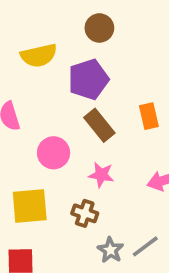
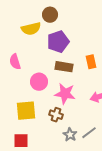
brown circle: (99, 28) -> (50, 15), moved
brown rectangle: (99, 125) -> (64, 67), turned -42
pink star: (101, 175) -> (65, 94), size x1.5

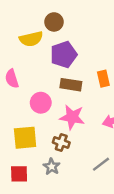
gray star: (70, 135) -> (52, 167), moved

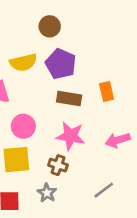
yellow semicircle: (31, 39) -> (23, 62), moved
purple pentagon: (64, 55) -> (61, 64), turned -30
pink circle: (41, 103) -> (23, 126), moved

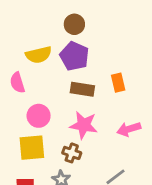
brown circle: (50, 26) -> (74, 24), moved

